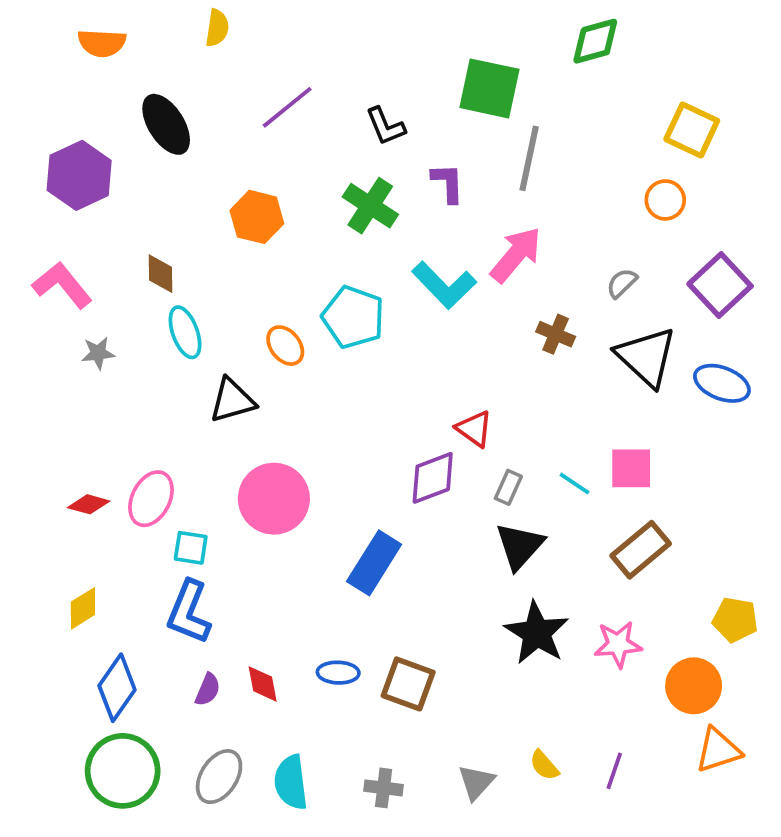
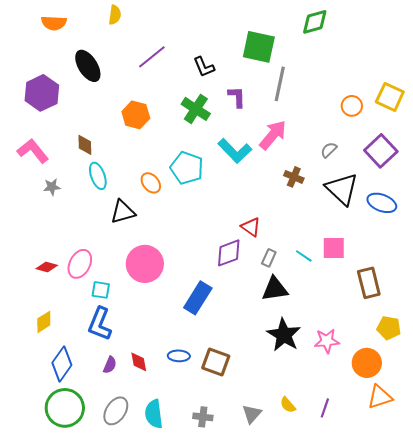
yellow square: (692, 130) -> (390, 97), moved
black triangle: (520, 546) -> (275, 289), turned 40
brown rectangle: (641, 550) -> (369, 283), moved, turned -64

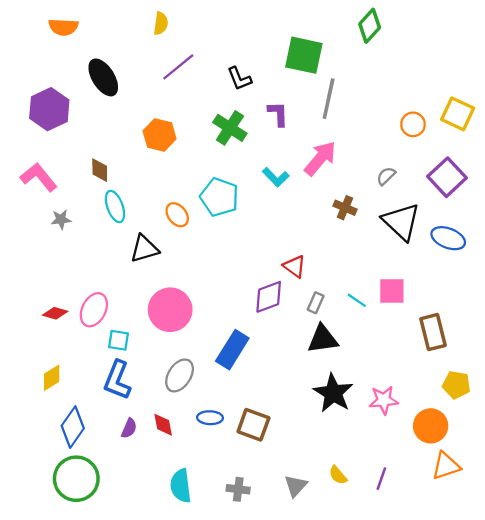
yellow semicircle: (115, 15) -> (161, 23), moved
green diamond: (315, 22) -> (370, 26), turned -32
cyan L-shape: (235, 151) -> (276, 177), size x0.7
gray ellipse: (116, 411) -> (180, 375), moved

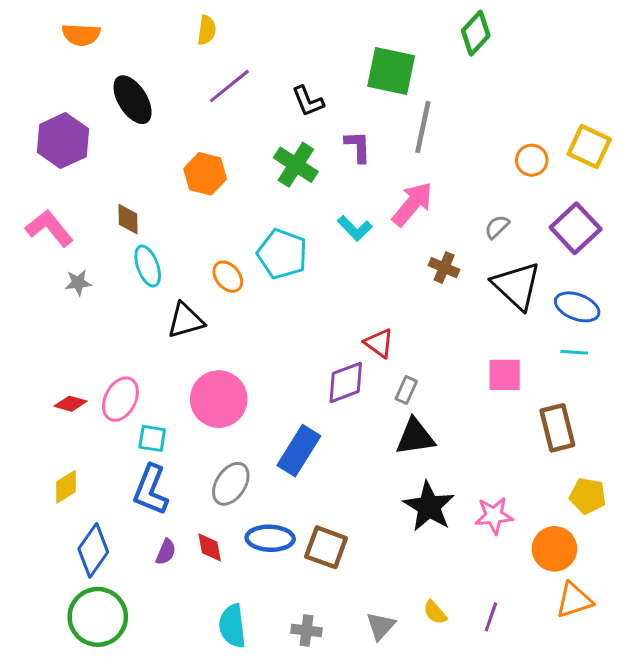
cyan line: (357, 300) -> (574, 352), moved, turned -30
blue ellipse: (210, 418) -> (270, 538), size x1.4

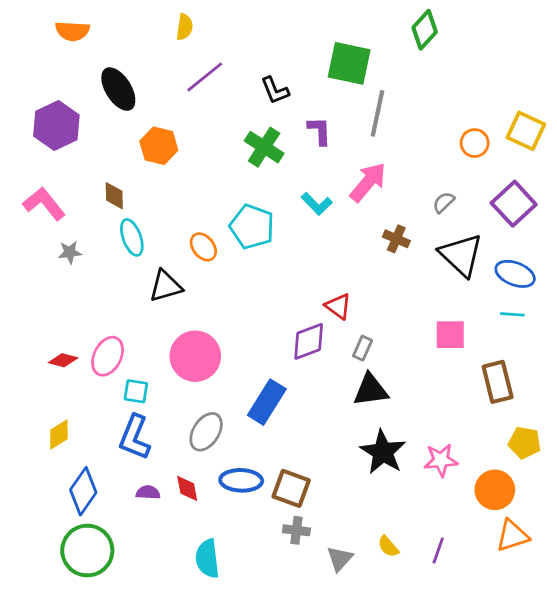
orange hexagon: (205, 174) -> (159, 146), moved
purple semicircle: (166, 552) -> (148, 493), turned -110
gray cross: (306, 630) -> (296, 530), moved

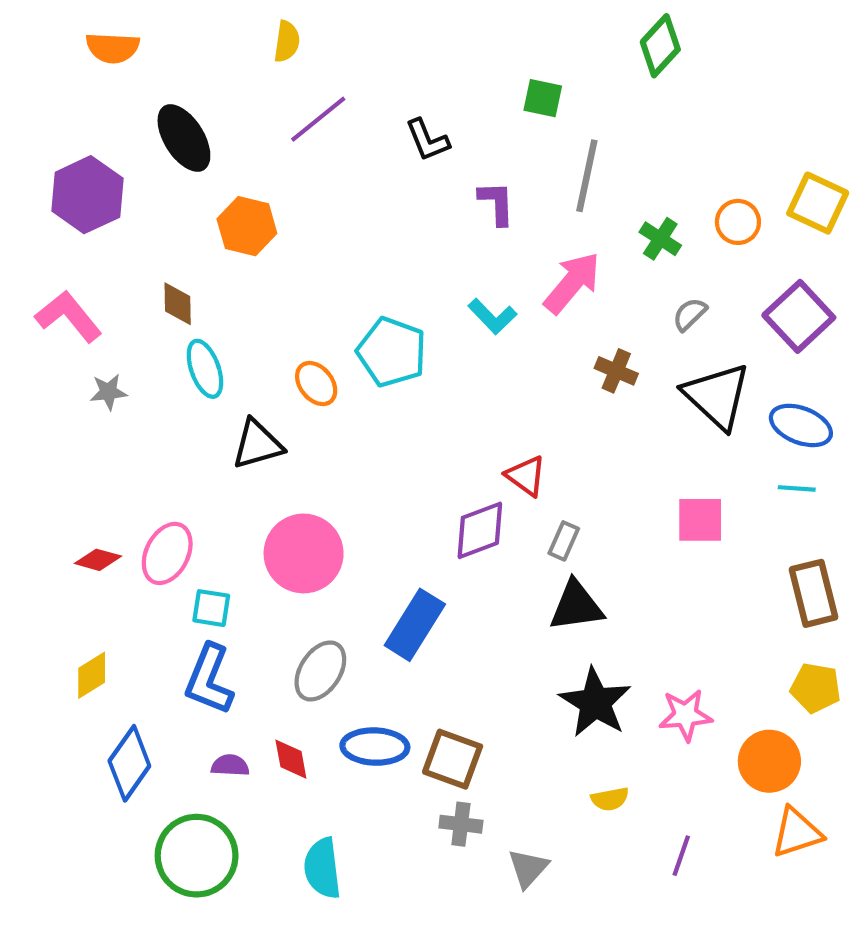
green square: (349, 63) -> (543, 98), size x0.6
green cross: (264, 147) -> (660, 239), moved, size x0.7
brown rectangle: (498, 382) -> (813, 593), moved
yellow semicircle: (388, 546) -> (610, 799), moved, turned -60
green circle: (87, 551) -> (197, 856), moved

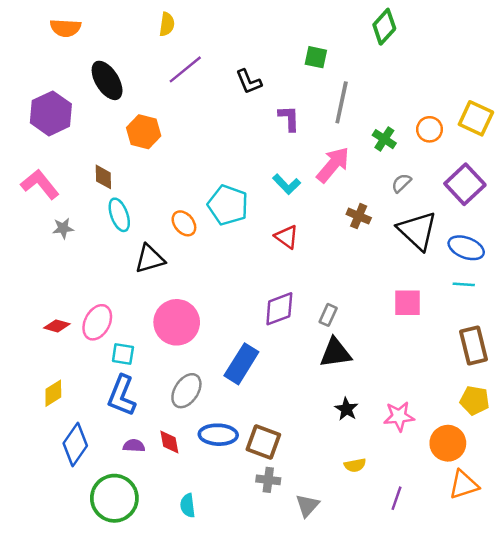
red triangle: (526, 476) -> (287, 237), moved
black star: (595, 702) -> (346, 409), size x0.6
cyan semicircle: (322, 868) -> (188, 506), size x0.7

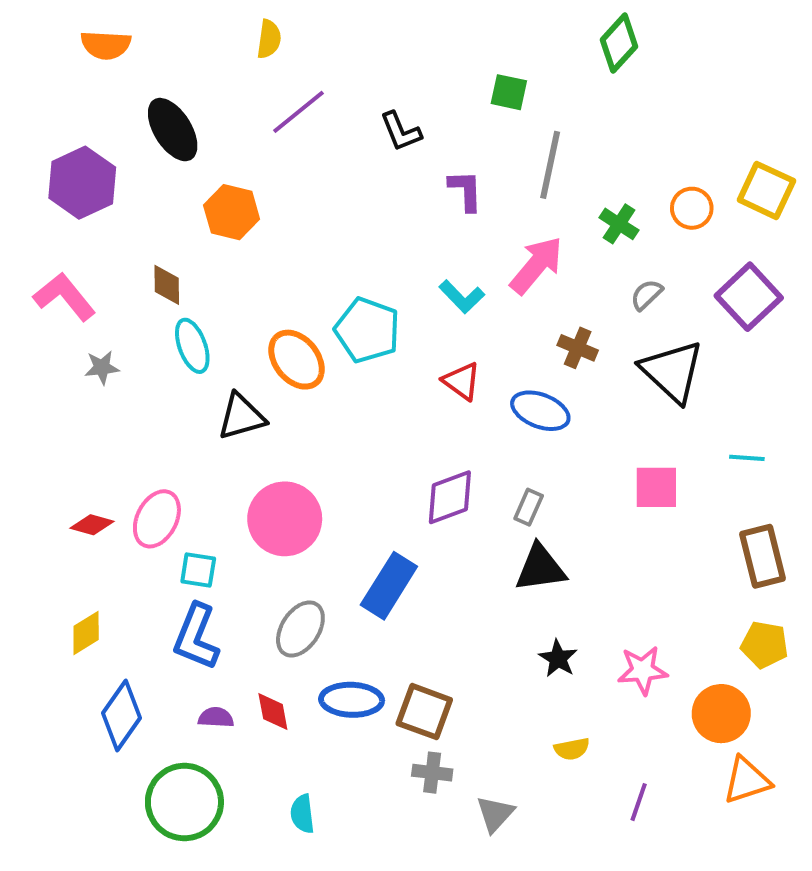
orange ellipse: (184, 223) -> (297, 360), size x1.4
blue ellipse: (466, 248) -> (540, 411), moved

